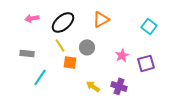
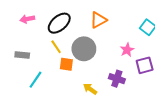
gray circle: (87, 47) -> (84, 49), size x1.5
pink star: (122, 55) -> (127, 50), moved
purple cross: (119, 86) -> (117, 79), moved

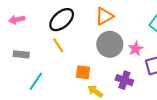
pink arrow: (27, 19) -> (17, 20), moved
gray circle: (84, 49) -> (110, 44), moved
orange square: (66, 64) -> (83, 72), moved

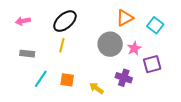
orange triangle: (104, 16) -> (125, 18), moved
yellow line: (58, 45) -> (62, 45), turned 48
orange square: (83, 72) -> (67, 80), moved

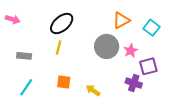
pink arrow: (23, 21) -> (13, 19), moved, turned -152
purple cross: (124, 78) -> (134, 83), moved
cyan line: (41, 79) -> (26, 87), moved

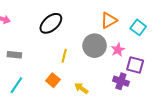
yellow line: (59, 48) -> (64, 56), moved
purple square: (148, 66) -> (135, 65), turned 30
orange square: (64, 82) -> (53, 80), turned 32

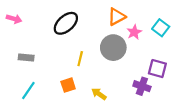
orange triangle: (109, 20) -> (117, 17), moved
pink star: (118, 50) -> (134, 32), moved
orange square: (53, 80) -> (68, 85), turned 32

